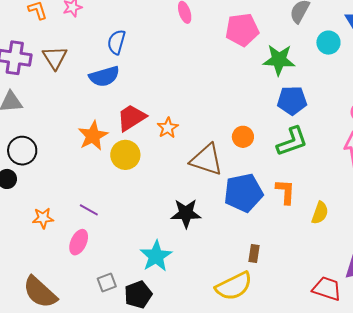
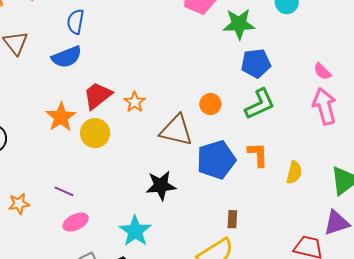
pink ellipse: (79, 242) -> (76, 222), moved, turned 45

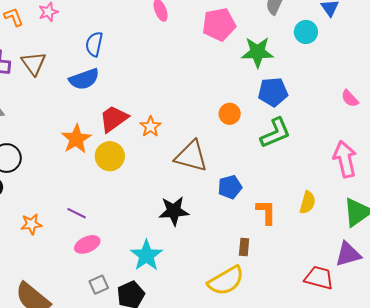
pink semicircle: (322, 71) -> (350, 98), moved
orange circle: (210, 104) -> (230, 114), moved
pink arrow: (325, 106) -> (345, 159), moved
orange L-shape: (258, 155) -> (266, 212), moved
blue pentagon: (216, 160) -> (230, 187), size x0.6

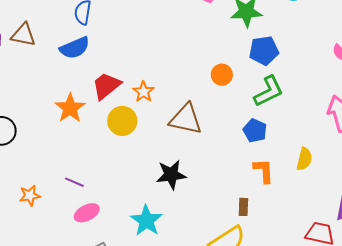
brown triangle: (34, 63) -> (23, 35), turned -40
yellow circle: (110, 156) -> (122, 121), moved
blue pentagon: (230, 187) -> (255, 131), moved, turned -30

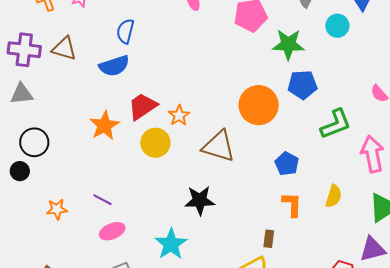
orange circle: (222, 75) -> (259, 105), size x1.8
green L-shape: (269, 91) -> (336, 124), moved

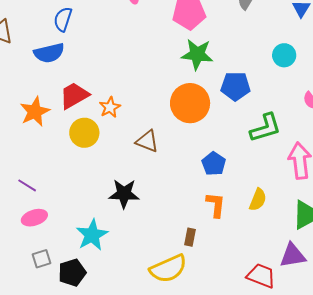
cyan circle: (337, 26) -> (284, 55), moved
green star: (288, 44) -> (197, 54), moved
brown triangle: (219, 146) -> (147, 141), size x0.7

